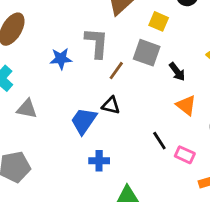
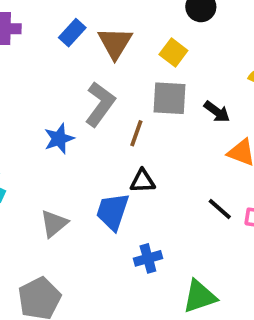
yellow square: (159, 21) -> (173, 53), turned 30
gray L-shape: (97, 43) -> (100, 104), turned 48
gray triangle: (27, 109) -> (54, 224), moved, turned -35

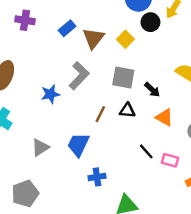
yellow square: (173, 53) -> (125, 39), moved
brown line: (136, 133) -> (100, 114), moved
black triangle: (143, 181) -> (127, 110), moved

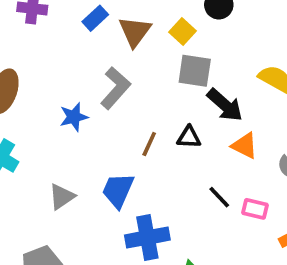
gray square: (123, 77) -> (195, 71), moved
black arrow: (152, 90) -> (225, 105), size x1.5
blue cross: (97, 177) -> (147, 238), size x1.6

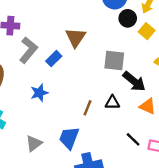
blue rectangle: (95, 18) -> (54, 59), moved
yellow square: (182, 31) -> (147, 31), moved
gray L-shape: (115, 88) -> (28, 50), moved

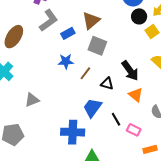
gray square: (114, 61) -> (97, 46), moved
blue star: (39, 93) -> (66, 61), moved
brown line: (88, 108) -> (85, 73), moved
blue trapezoid: (69, 138) -> (92, 108), moved

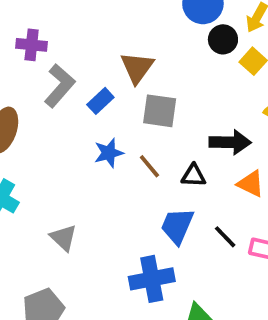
black arrow: (130, 71) -> (230, 142), turned -40
brown line: (85, 73) -> (149, 166), turned -64
gray triangle: (32, 100) -> (63, 238), turned -42

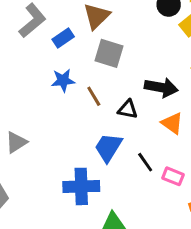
gray triangle: (63, 238) -> (16, 142), turned 35

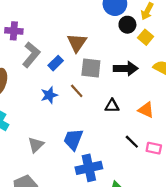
blue star: (63, 80) -> (49, 95), moved
black arrow: (161, 87) -> (126, 69), moved
brown line: (94, 96) -> (77, 91), moved
blue trapezoid: (108, 147) -> (73, 139), moved

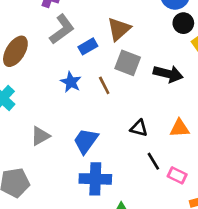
blue star: (49, 95) -> (71, 82), turned 30
black triangle: (112, 106) -> (139, 128), moved
orange triangle: (146, 110) -> (180, 128), turned -42

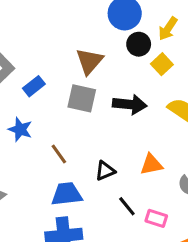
brown triangle: (119, 29) -> (89, 61), moved
brown line: (104, 85) -> (59, 154), moved
black triangle: (139, 128) -> (105, 171), turned -30
blue trapezoid: (86, 141) -> (67, 194), moved, turned 56

